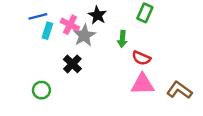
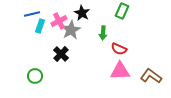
pink cross: (70, 25) -> (59, 21), turned 35

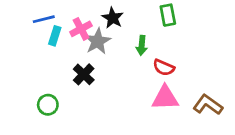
green rectangle: (122, 11) -> (168, 15), turned -35

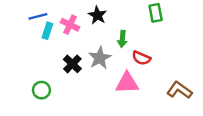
green rectangle: (168, 15) -> (156, 13), moved
pink cross: (81, 29) -> (70, 25), turned -36
gray star: (98, 41) -> (100, 58), moved
pink triangle: (165, 98) -> (127, 83), moved

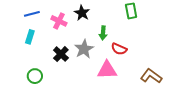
cyan rectangle: (47, 31) -> (30, 37), moved

